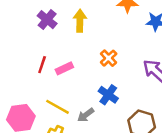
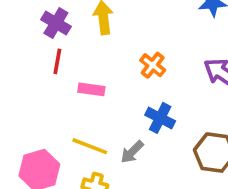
red line: (42, 65) -> (57, 61), moved
pink rectangle: (64, 68) -> (91, 89), turned 42

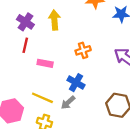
orange cross: (153, 65) -> (83, 50), turned 32
blue cross: (160, 118) -> (76, 83), moved

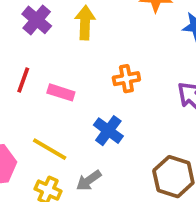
red line: (25, 45) -> (23, 80), moved
gray arrow: (68, 103) -> (89, 180), moved

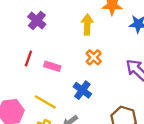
yellow arrow: (85, 23) -> (87, 25), moved
orange cross: (126, 79) -> (94, 57), turned -35

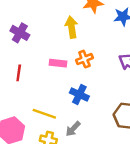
orange cross: (94, 57) -> (84, 59), turned 35
pink rectangle: (52, 66) -> (58, 63), moved

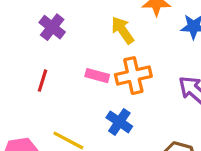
yellow arrow: (72, 27) -> (123, 30), turned -35
orange cross: (84, 59) -> (133, 76), size x1.5

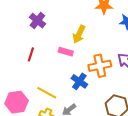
yellow arrow: (123, 30) -> (79, 34), moved, turned -120
orange cross: (133, 76) -> (100, 66), moved

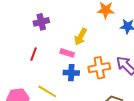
purple cross: (37, 21) -> (41, 22), turned 35
blue cross: (79, 81) -> (71, 73), moved, turned -35

